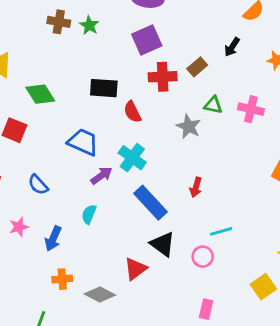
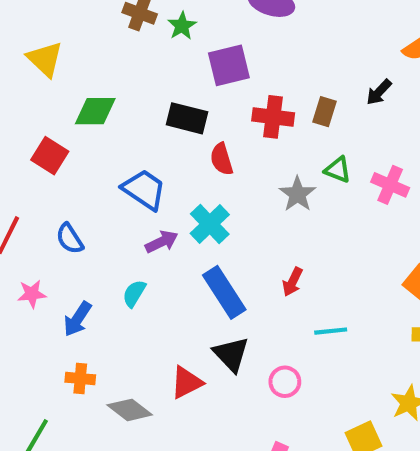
purple square: (147, 40) -> (229, 65), moved
brown rectangle: (197, 67) -> (325, 112), turned -42
green diamond: (40, 94) -> (95, 111), turned -68
cyan line: (221, 231) -> (331, 331), moved

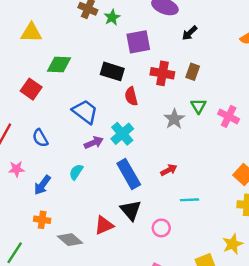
yellow triangle: (45, 59) -> (31, 33), turned -45
black arrow: (379, 92) -> (190, 33), moved
green triangle: (338, 170) -> (198, 106), turned 35
red arrow: (293, 282) -> (169, 170), turned -147

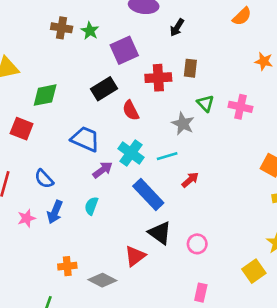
black rectangle: (112, 71) -> (104, 89), turned -35
blue arrow: (42, 185) -> (55, 212), moved
cyan line: (189, 200) -> (167, 156), moved

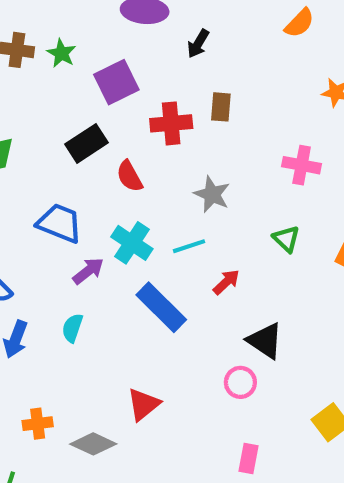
green triangle: (205, 103) -> (286, 239), moved
black triangle: (160, 233) -> (265, 341), moved

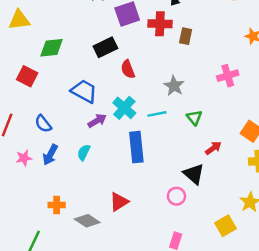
red cross: (171, 123) -> (160, 24), moved
pink cross: (302, 165) -> (228, 76), turned -35
green triangle: (286, 239) -> (194, 118), moved
red arrow: (226, 282) -> (213, 148), moved
blue rectangle: (161, 307) -> (136, 147), turned 32

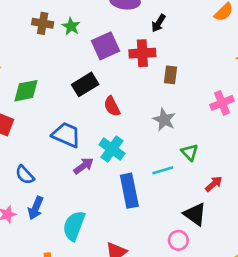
brown rectangle: (186, 36) -> (170, 75), moved
cyan line: (157, 114) -> (163, 170), moved
cyan semicircle: (84, 152) -> (74, 226), moved, size x1.6

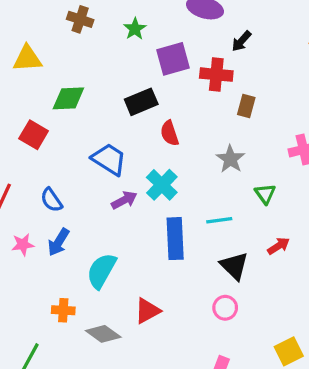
brown cross: (43, 23) -> (80, 19), moved
green triangle: (190, 152) -> (265, 194), moved
black triangle: (195, 214) -> (234, 266), moved

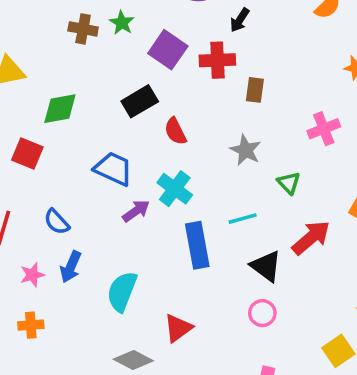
brown cross: (80, 19) -> (83, 29), moved
purple square: (173, 59) -> (168, 50), turned -32
red arrow: (278, 246) -> (311, 238), size x1.6
orange cross: (63, 310) -> (31, 325), moved

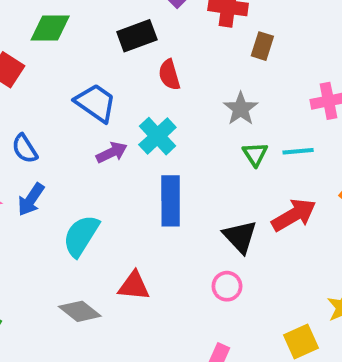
green triangle: (289, 183) -> (255, 154), moved
cyan line: (243, 219) -> (298, 151), moved
red triangle: (178, 328) -> (134, 286), turned 32

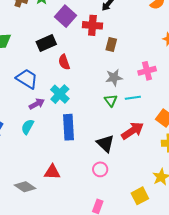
gray star: (241, 109) -> (114, 78), moved, turned 30
cyan semicircle: (81, 236) -> (28, 127), moved, size x0.7

